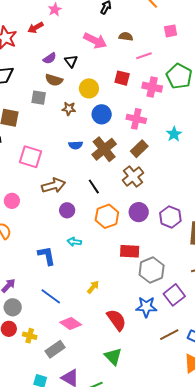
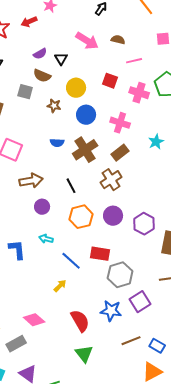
blue line: (51, 296) -> (71, 261), moved
green triangle: (113, 356) -> (84, 354), moved

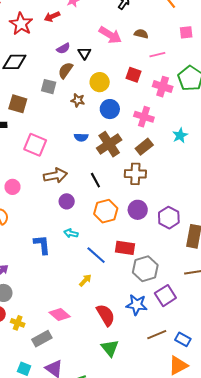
brown semicircle: (42, 76) -> (65, 70), turned 102
brown cross: (111, 180) -> (135, 174), turned 35

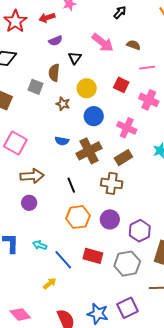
purple semicircle: (63, 48) -> (56, 41), moved
brown semicircle: (65, 70) -> (54, 73), turned -36
purple circle: (67, 201) -> (29, 203), moved
cyan arrow: (71, 233) -> (40, 245), moved
gray hexagon: (145, 269) -> (127, 264), moved

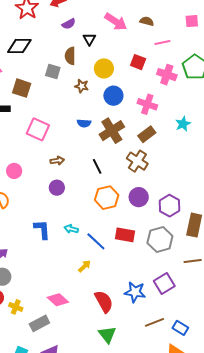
brown arrow: (32, 176) -> (57, 161), size x0.6
brown cross: (112, 183) -> (137, 161), turned 30

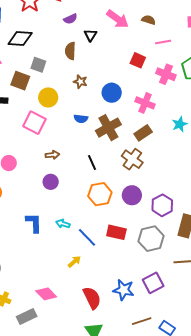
yellow circle: (104, 68) -> (48, 97), moved
gray square: (53, 72) -> (38, 65), moved

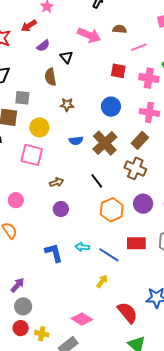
blue circle: (112, 93) -> (111, 107), moved
pink cross: (145, 103) -> (149, 112), moved

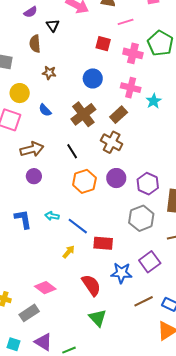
blue semicircle: (76, 141) -> (45, 110), moved, turned 48
brown arrow: (56, 182) -> (32, 149), size x1.6
red rectangle: (136, 243) -> (103, 243), moved

